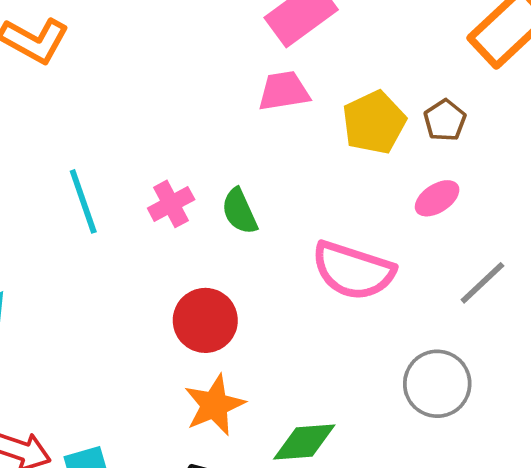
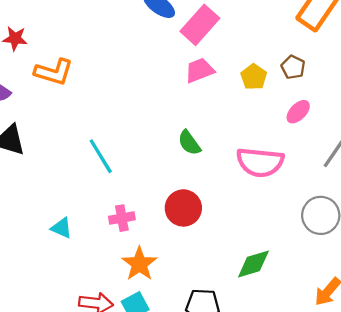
yellow pentagon: (374, 122) -> (254, 77), size x0.7
pink cross: (171, 204) -> (122, 218), moved, turned 30
orange star: (214, 405) -> (139, 264), moved

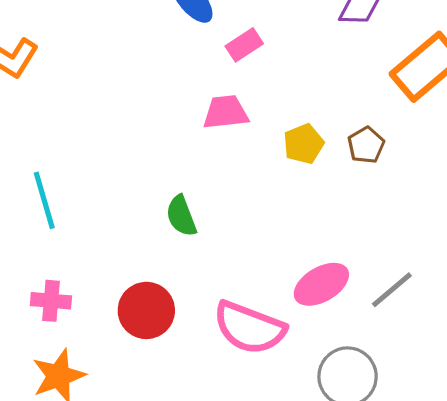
pink rectangle: (200, 25) -> (244, 45), size x0.6
pink ellipse: (298, 112) -> (321, 284), moved, size x1.4
pink semicircle: (260, 162) -> (249, 328), moved

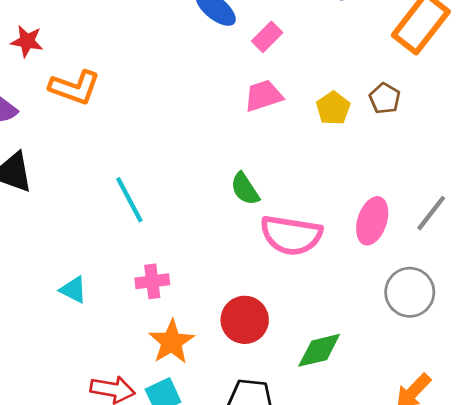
pink ellipse: (321, 284) -> (372, 221), turned -30
red circle: (146, 310) -> (245, 320), moved
pink semicircle: (249, 328) -> (291, 235), moved

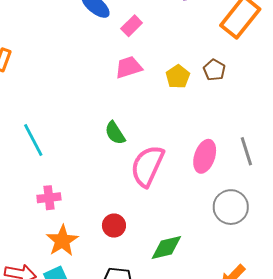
gray line: (431, 213) -> (246, 151), turned -56
pink semicircle: (291, 235) -> (147, 166), turned 105
red circle: (245, 320) -> (114, 226), size x0.7

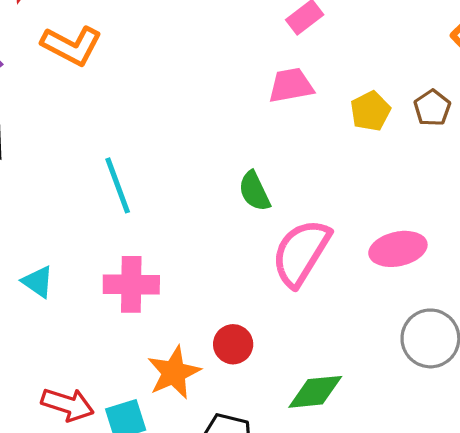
pink ellipse: (205, 156) -> (398, 249), turned 52
pink cross: (49, 198) -> (131, 284), size x1.4
orange star: (62, 241) -> (174, 373), moved

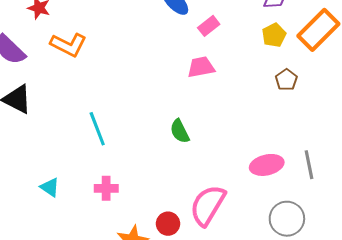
yellow pentagon: (370, 111) -> (274, 35), moved
pink semicircle: (301, 253) -> (208, 205), moved
pink cross: (131, 284) -> (106, 188), size x0.7

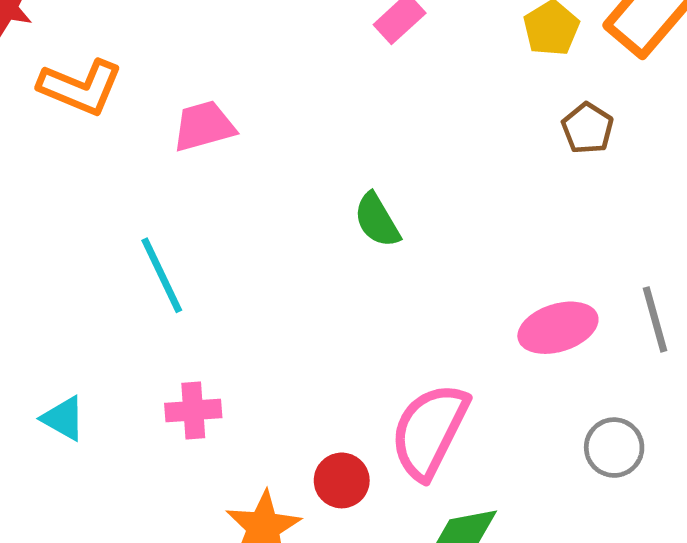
pink trapezoid: (201, 67) -> (204, 126), moved
green semicircle: (180, 131) -> (377, 220), moved
gray circle: (287, 219) -> (614, 448), size x0.7

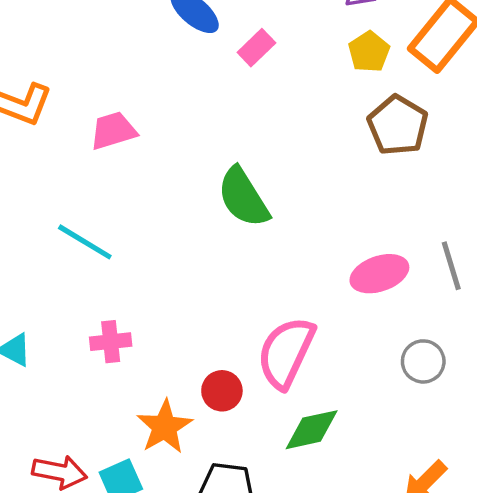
brown pentagon: (588, 128) -> (398, 125), size x1.6
green semicircle: (377, 220) -> (243, 197), size x1.5
cyan line: (162, 275) -> (85, 242), turned -32

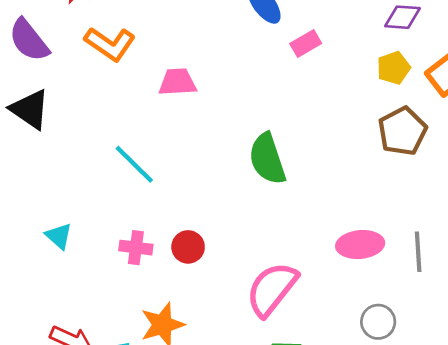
red circle: (222, 391) -> (188, 247), moved

